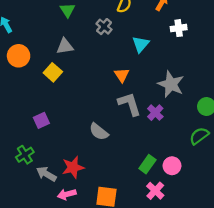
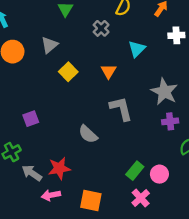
gray triangle: (65, 46) -> (49, 45), moved, turned -36
yellow square: (53, 72) -> (68, 72), moved
orange triangle: (122, 75) -> (109, 71), moved
purple cross: (155, 113) -> (170, 121), moved, turned 35

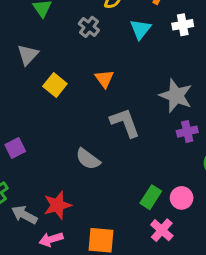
cyan triangle: (137, 49) -> (140, 29), moved

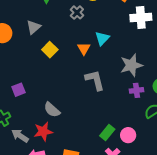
white cross: (183, 25) -> (141, 17), size x1.5
cyan triangle: (140, 29) -> (102, 38), moved
gray star: (176, 96) -> (131, 65), turned 30
gray semicircle: (88, 159) -> (52, 110), moved

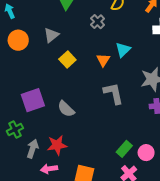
purple square: (18, 90) -> (33, 100), size x1.6
gray semicircle: (52, 110) -> (66, 109), moved
gray arrow: (20, 136) -> (33, 149), turned 72

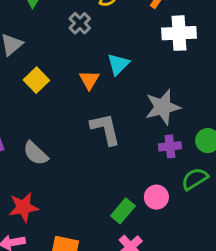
pink circle: (146, 153) -> (156, 197), moved

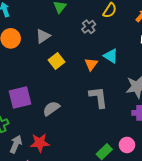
cyan triangle: (118, 64) -> (111, 56), turned -49
gray semicircle: (36, 153) -> (51, 109), turned 96

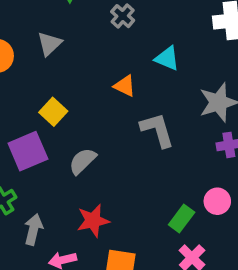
yellow square: (57, 61) -> (53, 112), moved
orange triangle: (91, 64) -> (125, 86), moved, turned -32
red star: (40, 143) -> (93, 221), moved

